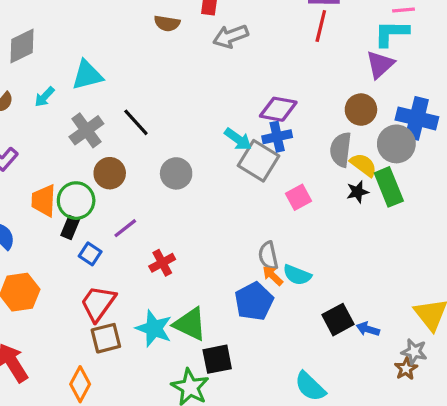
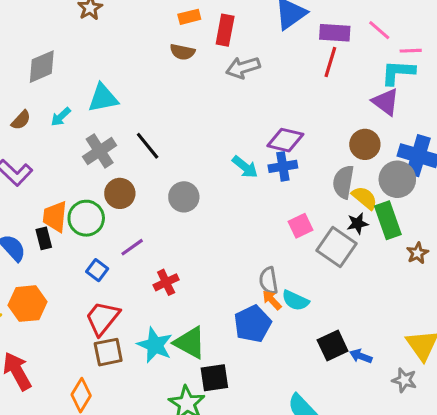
purple triangle: (380, 64) -> (386, 102), turned -44
gray square: (258, 161) -> (337, 247), moved
black rectangle: (70, 228) -> (44, 238), moved, turned -40
brown star: (406, 369) -> (417, 253), moved

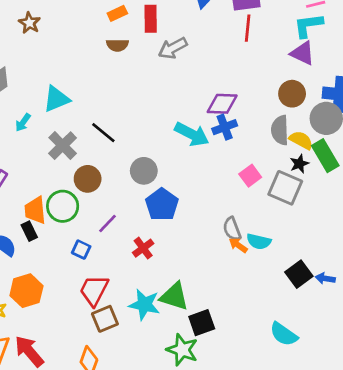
cyan arrow: (245, 167) -> (192, 134), size x1.4
blue pentagon: (252, 324) -> (162, 204), moved

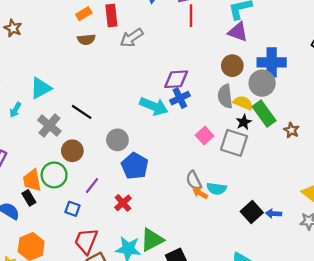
green triangle: (174, 296) -> (152, 240), turned -40

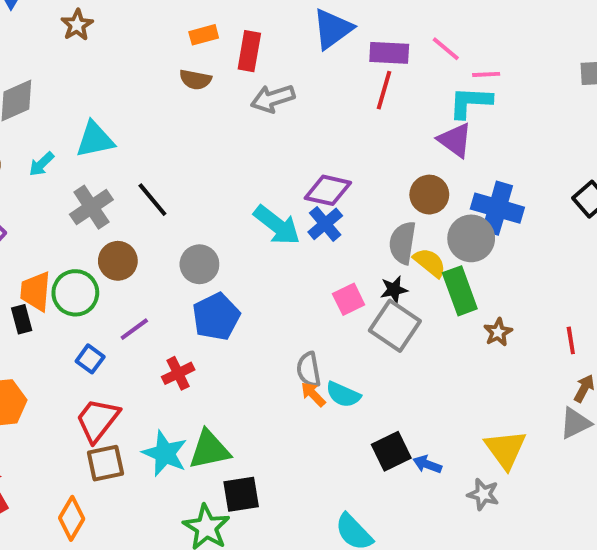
blue cross: (180, 98) -> (325, 224), turned -30
black star: (244, 122) -> (394, 290), moved

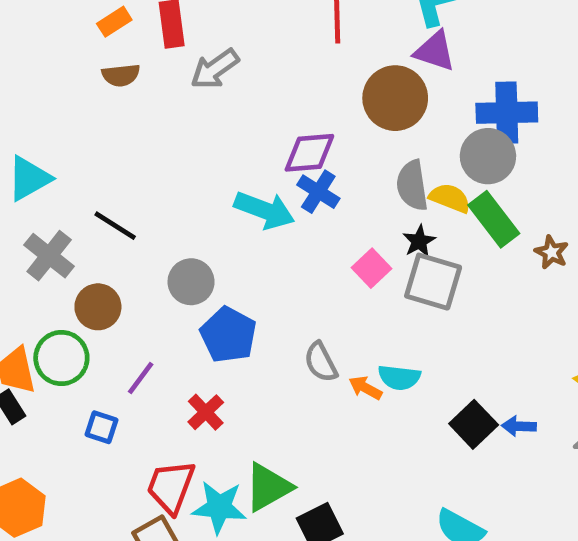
brown circle: (429, 195) -> (395, 98), moved, size x1.4
gray semicircle: (309, 370) -> (321, 362), moved
red trapezoid: (97, 420) -> (171, 487), moved

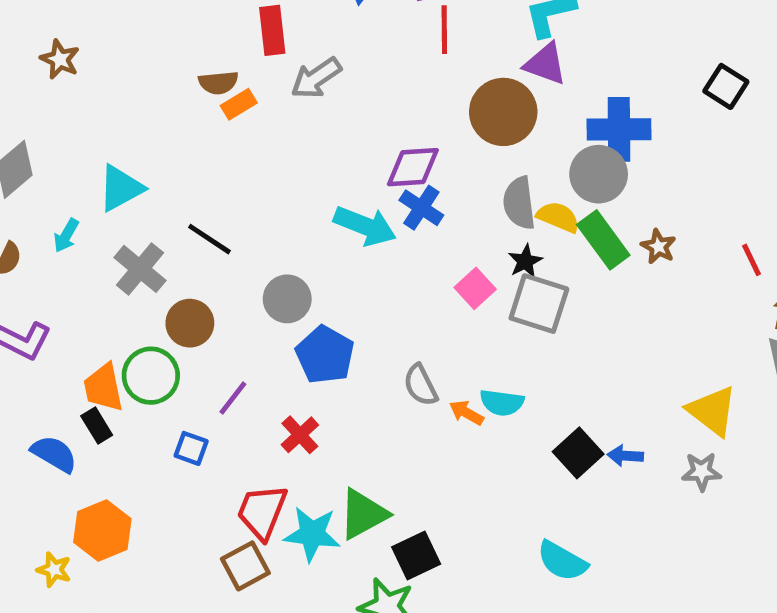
orange rectangle: (114, 22) -> (239, 104), moved
brown star: (552, 252) -> (658, 247), moved

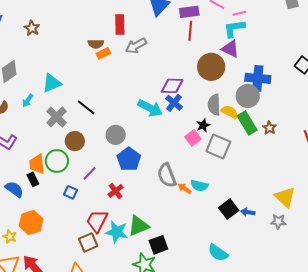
black star: (525, 261) -> (203, 125), moved
gray semicircle: (420, 385) -> (167, 175), size x1.4

